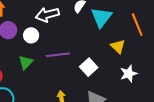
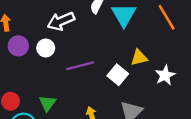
yellow triangle: (118, 46) -> (139, 58), moved, turned -49
green triangle: (26, 62) -> (47, 103), moved

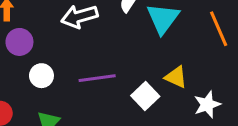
white circle: (46, 48) -> (41, 76), moved
yellow triangle: (139, 58) -> (176, 77), turned 30

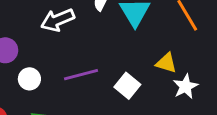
yellow triangle: (176, 77) -> (166, 63), moved

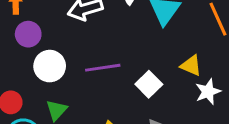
white circle: (29, 79) -> (50, 66), size x1.4

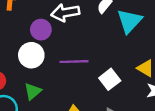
purple circle: (28, 34) -> (41, 30), moved

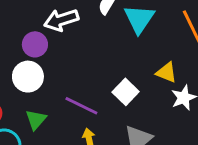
purple line: (74, 62) -> (81, 106), moved, turned 36

